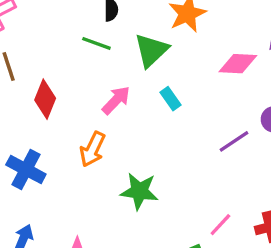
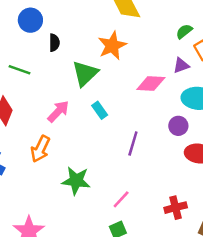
green line: (96, 43) -> (19, 70), moved
purple line: (234, 141) -> (133, 144), moved, turned -40
pink line: (220, 225) -> (121, 199), moved

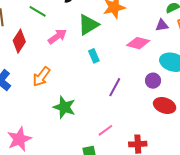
purple triangle: (181, 65) -> (162, 25), moved
pink arrow: (58, 111) -> (57, 36), moved
pink line: (121, 199) -> (105, 130), moved

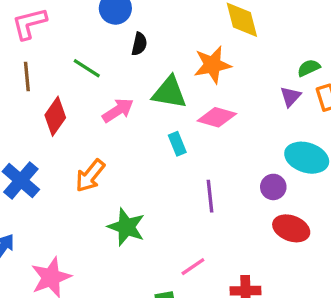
green triangle: (88, 25) -> (169, 92), turned 40
purple triangle: (162, 25) -> (290, 96), turned -40
pink diamond: (138, 43) -> (217, 117), moved
purple line: (115, 87) -> (210, 196), turned -36

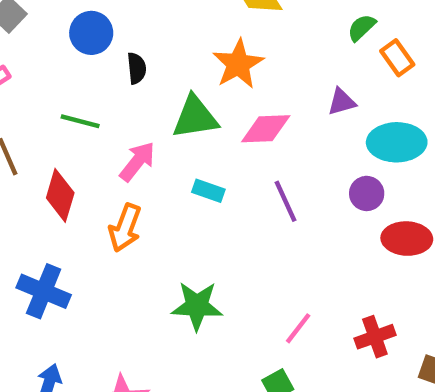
purple triangle: (290, 96) -> (342, 102), moved, turned 50
cyan rectangle: (177, 144) -> (208, 191), moved, turned -30
orange arrow: (90, 176) -> (125, 228), moved
purple line: (210, 196) -> (286, 201), moved

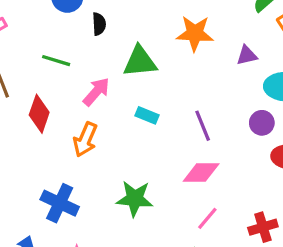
orange star: (238, 64) -> (195, 33), moved, turned 30
pink diamond: (266, 129) -> (201, 172), moved
blue cross: (44, 291) -> (60, 203), moved

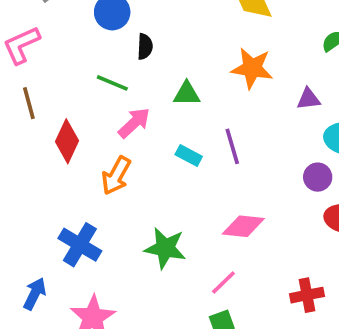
green line: (56, 61) -> (112, 83), moved
green triangle: (140, 62) -> (187, 94), size x0.7
purple line: (203, 126) -> (232, 146), moved
pink line: (207, 218) -> (223, 283), moved

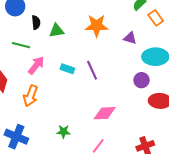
green triangle: (187, 94) -> (57, 31), moved
purple triangle: (308, 99) -> (130, 38), turned 32
cyan rectangle: (189, 155) -> (67, 69), moved
green star: (165, 248) -> (63, 132), size x0.6

